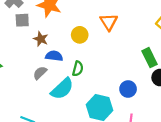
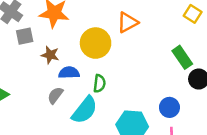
orange triangle: (109, 22) -> (128, 22), turned 42
yellow circle: (80, 35) -> (96, 43), size x1.5
blue circle: (128, 89) -> (169, 107), moved

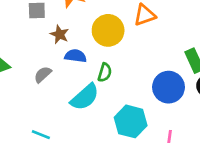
gray semicircle: (55, 95) -> (43, 74), moved
blue circle: (169, 107) -> (169, 87), moved, size x1.5

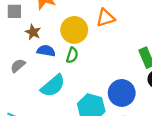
green semicircle: (105, 72) -> (72, 55), moved
blue circle: (169, 87) -> (122, 93), moved

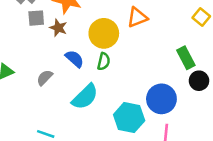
brown star: (33, 32) -> (58, 28), moved
blue semicircle: (46, 51) -> (75, 59), turned 36

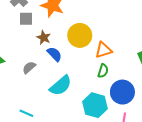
orange triangle: (137, 17) -> (103, 50), moved
brown star: (58, 28) -> (44, 38), moved
green semicircle: (104, 61) -> (103, 71), moved

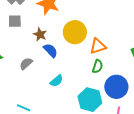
gray square: (26, 19) -> (15, 21), moved
cyan semicircle: (61, 86) -> (57, 81), size x0.6

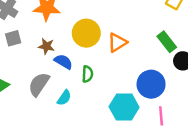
gray semicircle: (26, 64) -> (39, 84), size x1.5
green semicircle: (98, 66) -> (87, 74), moved
cyan semicircle: (57, 81) -> (64, 98), moved

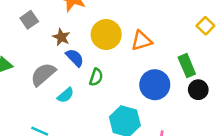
gray square: (13, 38) -> (29, 20), turned -35
orange triangle: (117, 42) -> (142, 41), moved
blue circle: (151, 84) -> (155, 85), moved

